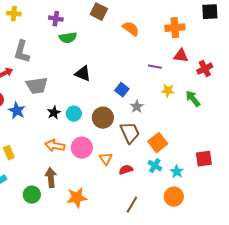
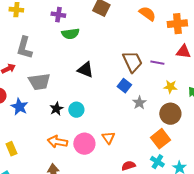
orange semicircle: (131, 29) -> (147, 14), moved
brown circle: (103, 118) -> (170, 114), moved
brown trapezoid: (130, 133) -> (132, 62), moved
orange triangle: (106, 159) -> (108, 138), moved

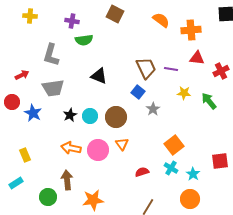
gray L-shape: (24, 48) -> (51, 55), moved
brown circle: (170, 114) -> (116, 117), moved

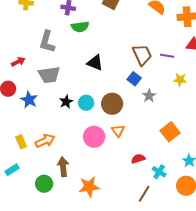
orange arrow: (71, 148) -> (45, 141), moved, turned 144
cyan cross: (171, 168) -> (159, 172), moved

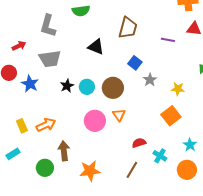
brown trapezoid: (142, 55) -> (128, 28), moved, turned 40
yellow star: (180, 80) -> (178, 89), moved
brown line: (144, 194) -> (132, 170), moved

